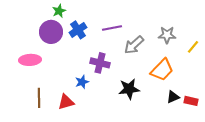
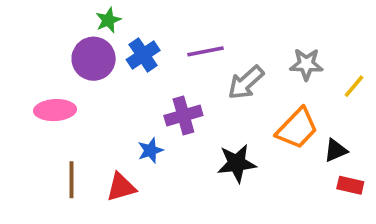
purple cross: (100, 63) -> (183, 116), turned -30
black triangle: (173, 97) -> (336, 150), moved

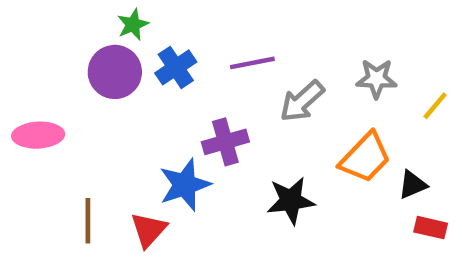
pink ellipse: (55, 110) -> (38, 135), moved
blue star: (150, 150) -> (185, 185), size x1.6
red triangle: (121, 187) -> (149, 230), turned -32

